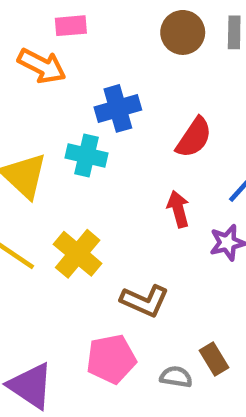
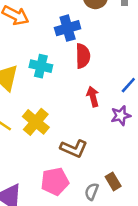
blue cross: (118, 108) -> (68, 28), moved
red semicircle: (194, 138) -> (83, 56), moved, turned -35
gray semicircle: (176, 377) -> (92, 192), turned -78

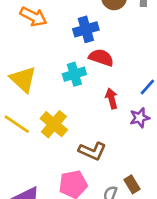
red semicircle: (83, 56) -> (101, 58), turned -70
cyan cross: (41, 66) -> (74, 74), moved, turned -30

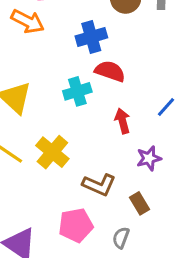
purple star: (140, 118) -> (149, 158), moved
brown rectangle: (132, 184) -> (140, 203), moved

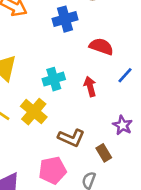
red semicircle: (110, 71) -> (101, 47), moved
cyan cross: (77, 91) -> (54, 79), moved
purple star: (149, 158) -> (123, 125), moved, turned -30

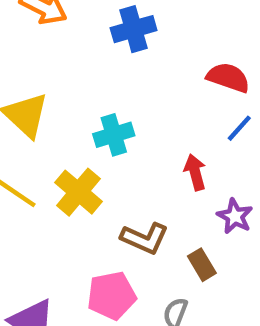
red semicircle: (101, 47) -> (228, 78), moved
red arrow: (90, 87) -> (195, 172), moved

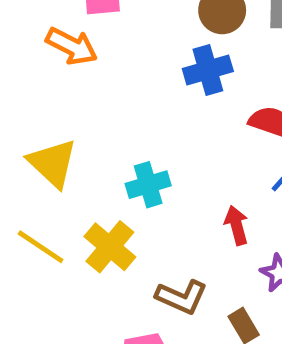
blue cross: (134, 29) -> (208, 70), moved

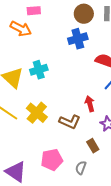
cyan cross: (148, 185) -> (39, 70), moved
brown L-shape: (182, 297) -> (70, 122), moved

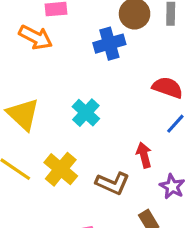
blue cross: (78, 39) -> (109, 44), moved
cyan cross: (39, 70) -> (86, 113), moved, turned -30

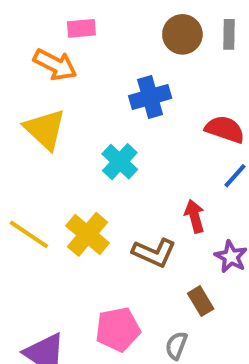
blue cross: (109, 44) -> (150, 97), moved
yellow triangle: (23, 114) -> (45, 129), moved

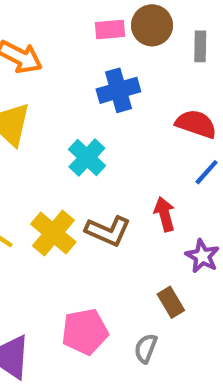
pink rectangle: (81, 28) -> (110, 30), moved
gray rectangle: (229, 34) -> (200, 46), moved
brown L-shape: (154, 253) -> (108, 231), moved

